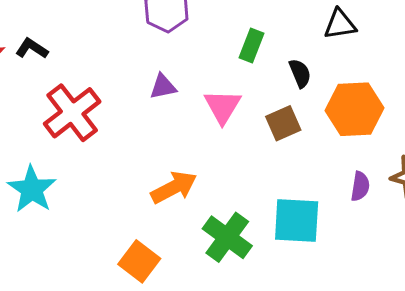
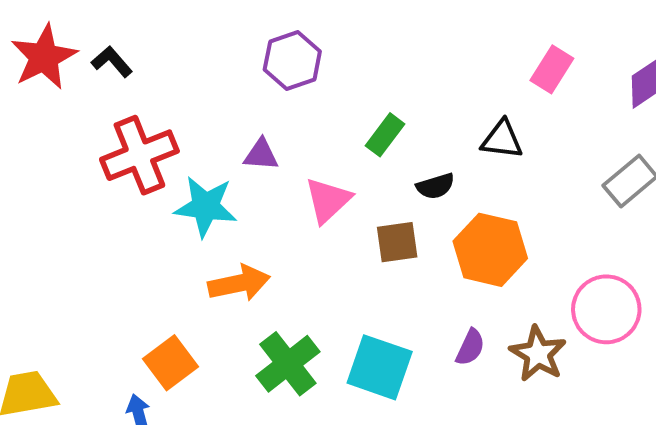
black semicircle: (300, 73) -> (435, 186), turned 80
cyan star: (32, 189) -> (206, 207), moved, turned 30

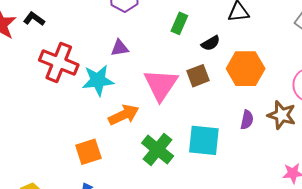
red cross: (139, 155) -> (59, 62), turned -33
pink triangle: (328, 200) -> (161, 85), moved, size x1.4
orange square: (170, 363) -> (88, 152), moved, turned 32

